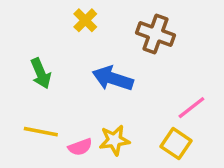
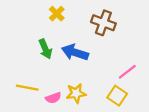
green arrow: (41, 73) -> (45, 49), moved

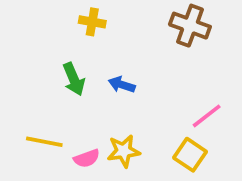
yellow cross: (57, 14) -> (92, 22), turned -35
brown cross: (103, 23) -> (190, 26), moved
blue arrow: (75, 52) -> (122, 85), size x0.6

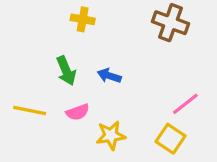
yellow line: (44, 142) -> (30, 111), moved
pink semicircle: (87, 158) -> (78, 112), moved

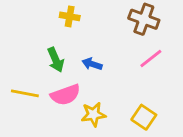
pink line: (185, 104) -> (151, 58), moved
pink semicircle: (78, 112) -> (65, 95), size x1.5

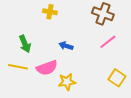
green arrow: (56, 60) -> (25, 44), moved
yellow square: (144, 117) -> (117, 78), moved

